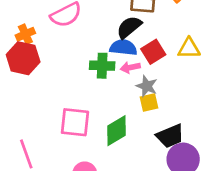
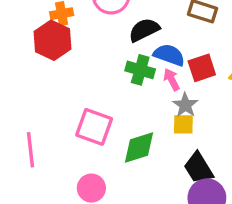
black semicircle: (129, 27) -> (144, 30), moved
pink arrow: (130, 67) -> (172, 79), turned 60
black trapezoid: (170, 136) -> (199, 168), turned 68

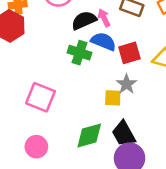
pink arrow: (172, 79) -> (104, 18), moved
gray star: (185, 105) -> (126, 84), moved
green diamond: (139, 147) -> (89, 135), moved

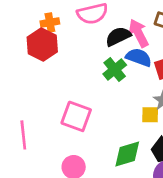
pink arrow: (104, 18) -> (139, 33), size x1.5
green cross: (80, 53) -> (115, 70), turned 35

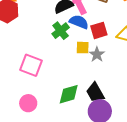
yellow square: (150, 115) -> (83, 48), moved

